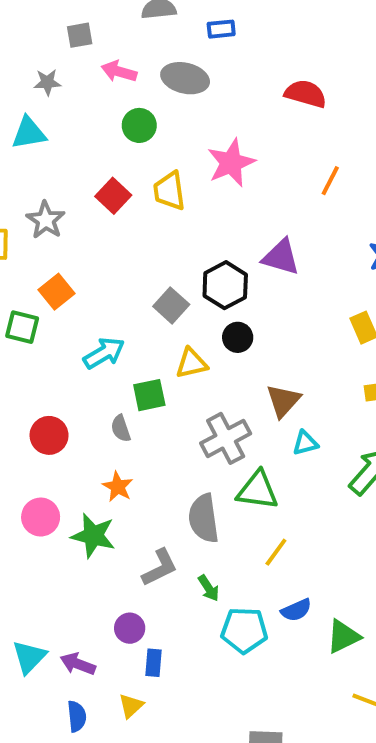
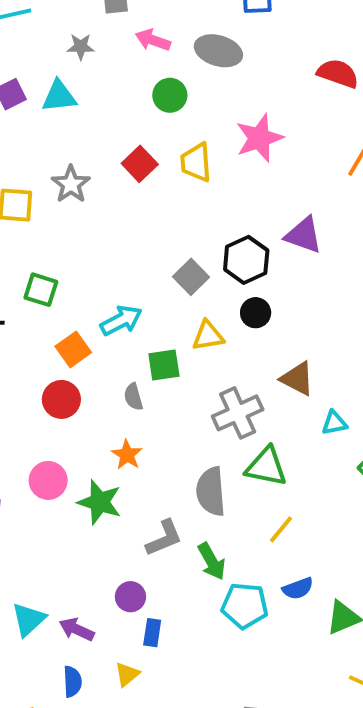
orange square: (56, 292) -> (73, 349), moved
brown triangle: (283, 401) -> (297, 379), turned -48
cyan triangle: (305, 443) -> (334, 423), moved
green arrow: (209, 588) -> (212, 561), size x1.4

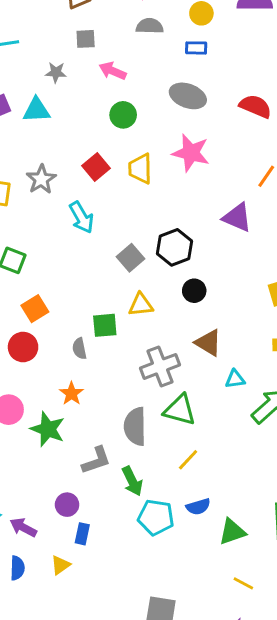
gray ellipse: (218, 51) -> (188, 96), moved
pink star: (259, 138) -> (191, 153), turned 30
purple triangle: (304, 235) -> (237, 217), moved
black circle: (256, 313) -> (194, 291), moved
cyan arrow: (121, 320) -> (81, 217), moved, turned 84

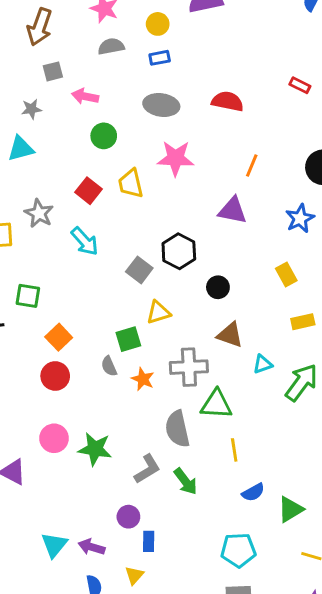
black circle: (194, 291) -> (218, 287), moved
gray cross: (160, 366) -> (189, 367), turned 30
orange star: (71, 394) -> (143, 379), moved
yellow line: (188, 460) -> (234, 450), turned -40
cyan pentagon: (156, 517) -> (238, 550), moved

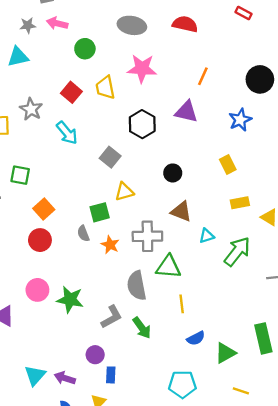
pink arrow: (85, 96) -> (57, 23), moved
black hexagon: (179, 251) -> (142, 124), moved

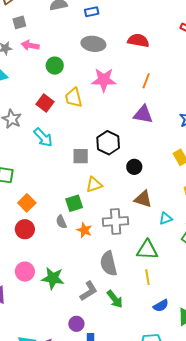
orange line: (203, 76) -> (146, 81), moved
black hexagon: (142, 124) -> (108, 143), moved
gray square: (110, 157) -> (81, 156), turned -36
green triangle: (168, 267) -> (147, 250), moved

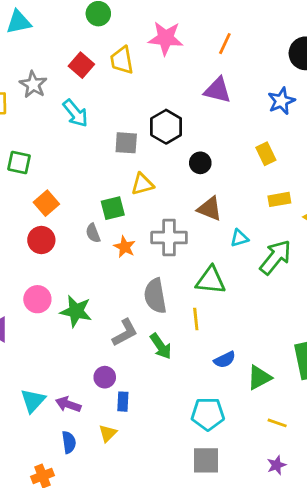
yellow line: (147, 277) -> (196, 319), moved

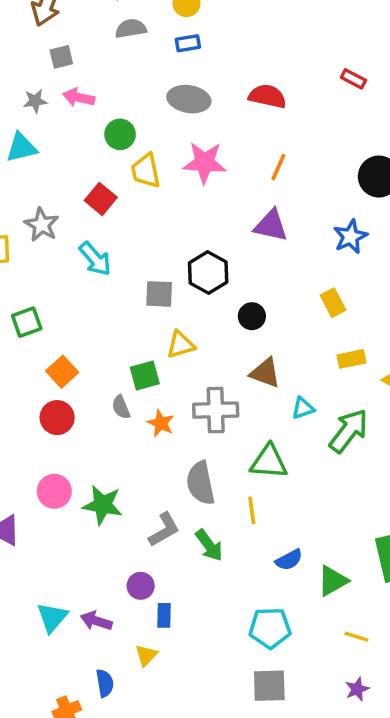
yellow trapezoid: (122, 60) -> (146, 171), moved
green square: (19, 162) -> (27, 322), turned -30
blue semicircle: (69, 442) -> (105, 683), moved

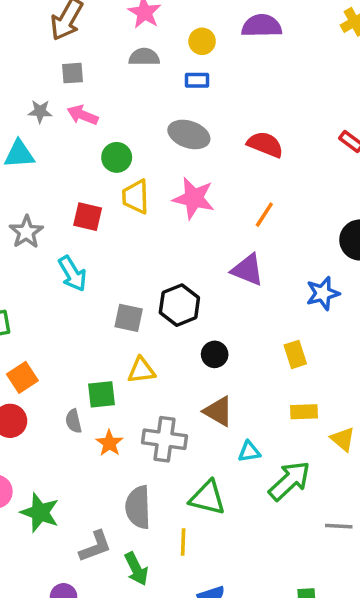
red square: (101, 199) -> (88, 217), turned -36

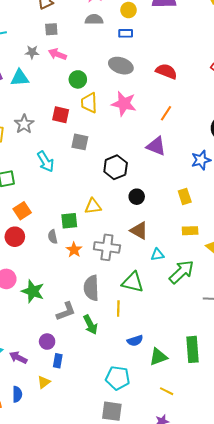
cyan arrow: (72, 274) -> (46, 162), moved
gray square: (129, 318) -> (80, 142), moved

